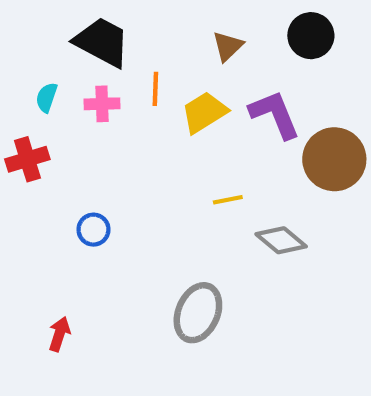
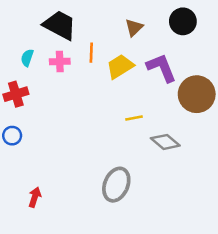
blue circle: (93, 230) -> (12, 136), moved

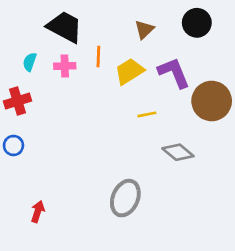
yellow line: (134, 118) -> (147, 114), moved

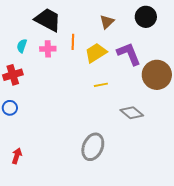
yellow line: (147, 114) -> (101, 85), moved
red arrow: (38, 212) -> (17, 156), moved

